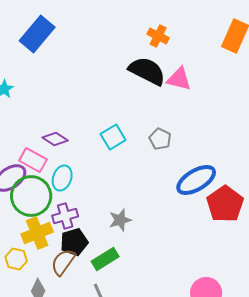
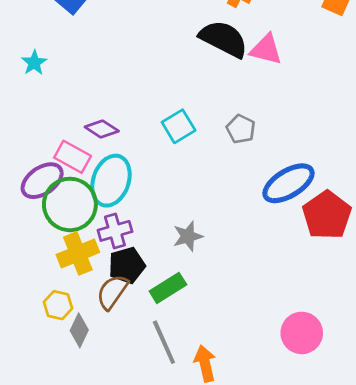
cyan ellipse: (62, 178) -> (111, 181), size x1.5
yellow hexagon: (16, 259) -> (58, 305), moved

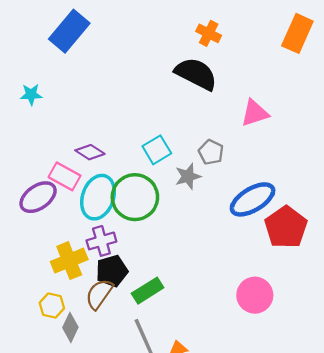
pink triangle: (266, 50) -> (255, 113), moved, turned -32
cyan star: (34, 63) -> (31, 95), turned 30
green circle: (70, 204) -> (135, 197), moved
gray star: (188, 236) -> (188, 176), moved
pink circle: (302, 333) -> (255, 295), moved

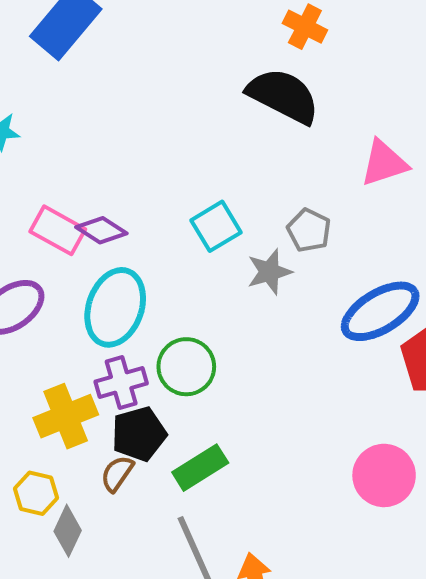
pink rectangle: (65, 176) -> (58, 230), moved
green circle: (135, 197) -> (186, 367), moved, size x0.7
brown semicircle: (99, 294) -> (117, 473), size x0.7

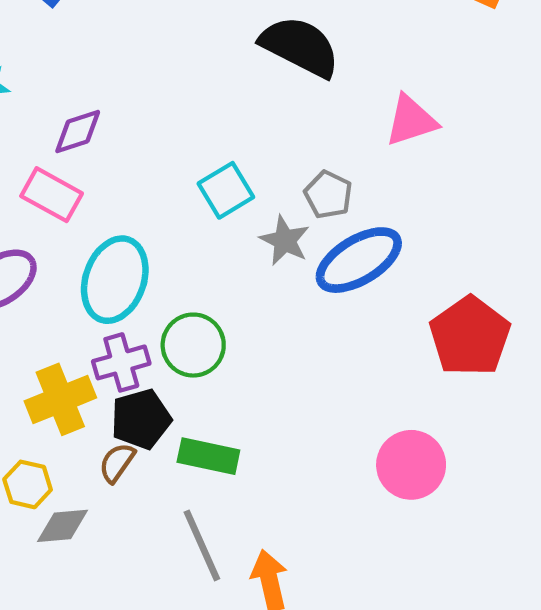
purple diamond: (101, 230) -> (78, 131), moved, turned -51
gray star: (269, 272) -> (285, 240), turned -30
blue ellipse: (380, 311) -> (359, 260), moved
green rectangle: (200, 468) -> (208, 456), turned 44
gray diamond: (68, 531) -> (62, 526), turned 60

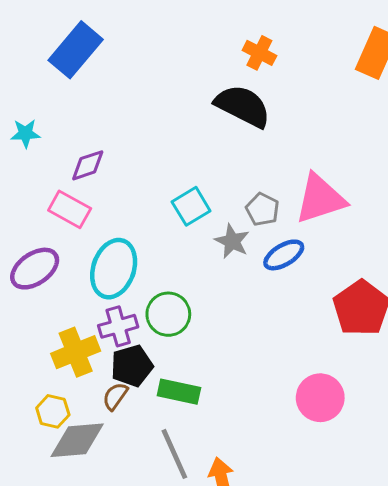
pink triangle: (411, 121) -> (320, 199), moved, size x1.4
blue ellipse: (359, 260) -> (284, 255), size x0.7
gray diamond: (62, 526) -> (77, 440), size x1.5

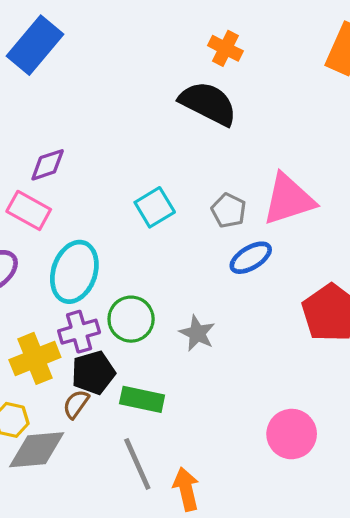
gray star: (232, 241) -> (197, 333), moved
pink circle: (320, 398) -> (292, 434), moved

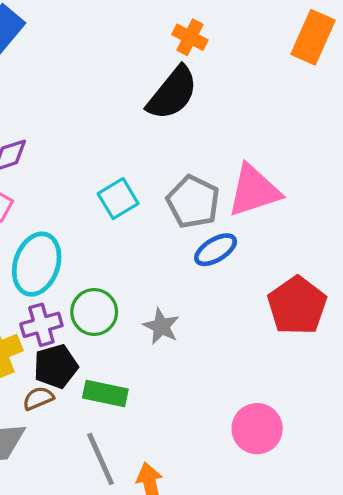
black semicircle: (208, 103) -> (172, 93), turned 102
gray pentagon: (229, 210) -> (193, 202), size x1.5
brown semicircle: (76, 404) -> (38, 398), turned 32

